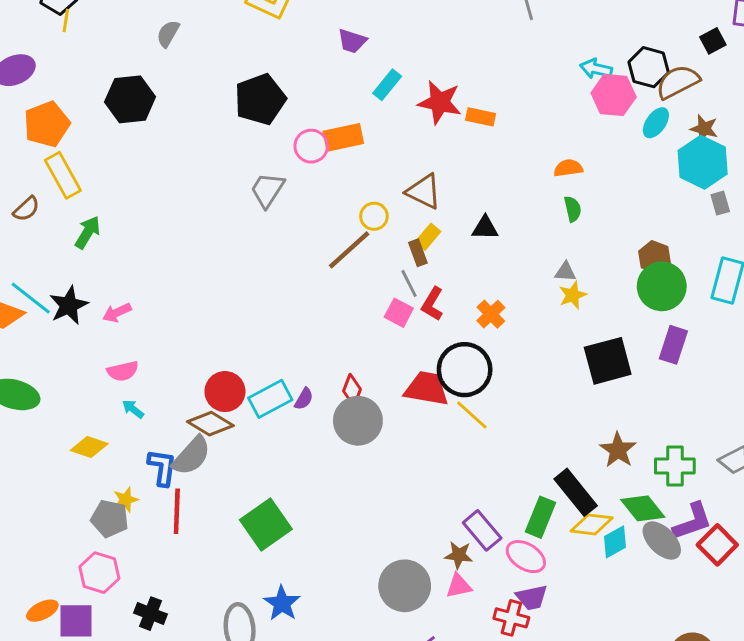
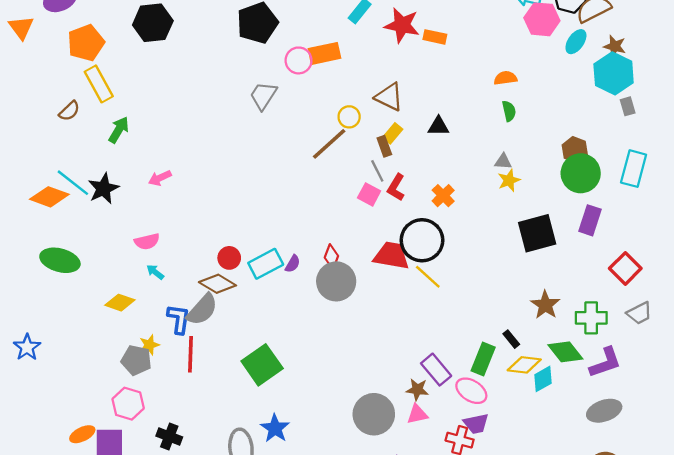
pink arrow: (117, 313) -> (160, 178), moved
red circle: (225, 392) -> (229, 258), size x0.7
black rectangle: (576, 492) -> (511, 339), size x0.5
gray ellipse: (662, 541) -> (604, 411), moved, turned -64
red square: (717, 545) -> (625, 268), moved

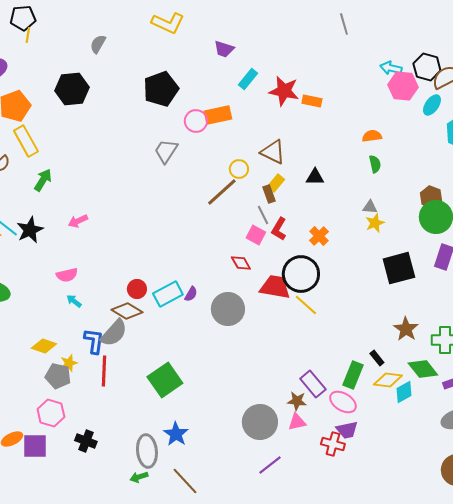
red diamond: (331, 257) -> (241, 263), moved, turned -50
yellow diamond: (120, 303) -> (44, 346), moved

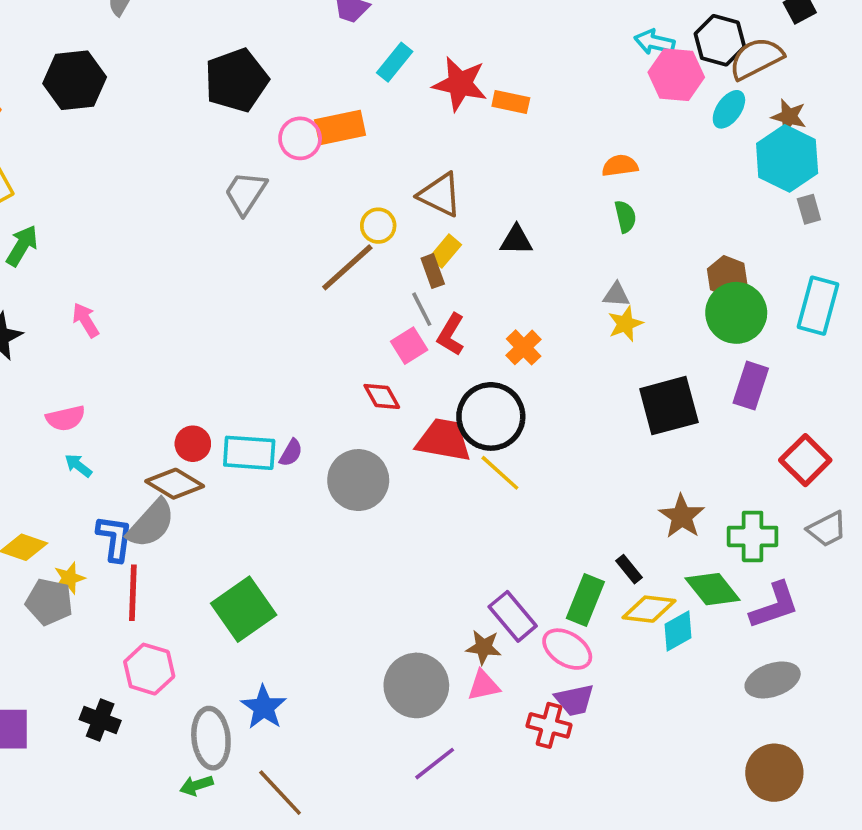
pink arrow: (78, 221) -> (86, 320), turned 84
pink square: (256, 235) -> (409, 346), turned 30
cyan rectangle: (168, 294) -> (249, 453), turned 32
pink hexagon: (51, 413) -> (149, 669), moved

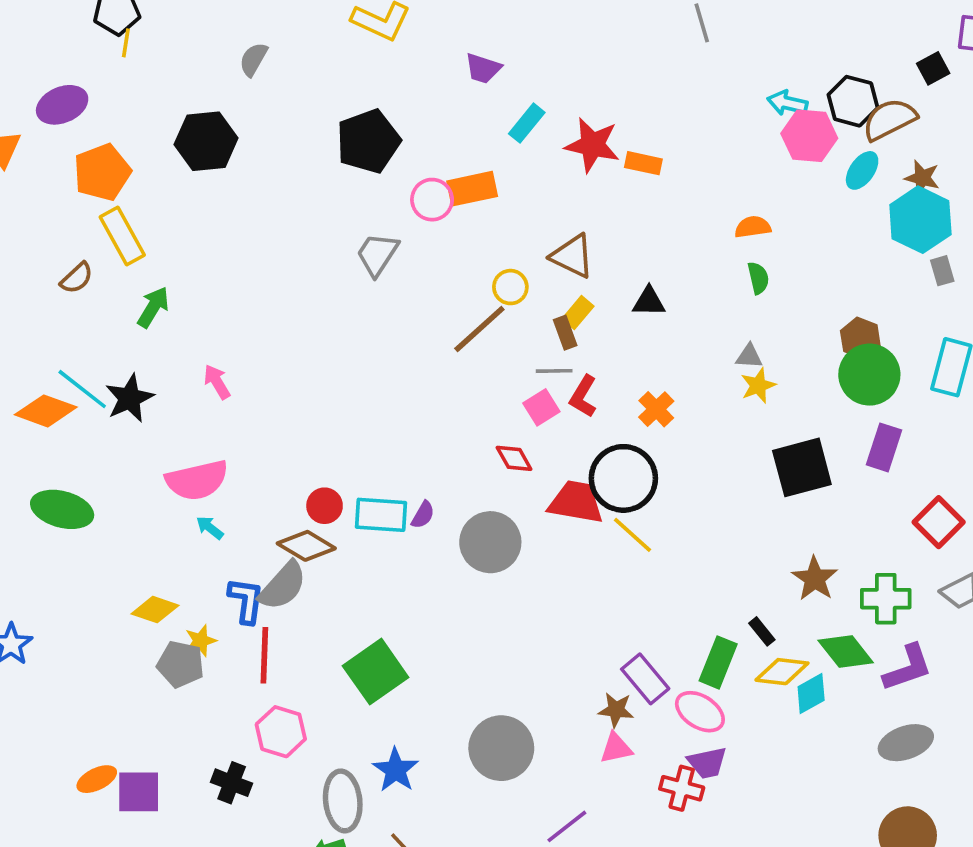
gray line: (422, 309) -> (554, 371), turned -64
pink semicircle: (66, 418) -> (197, 480), size x1.6
gray circle: (416, 685) -> (501, 748), moved

